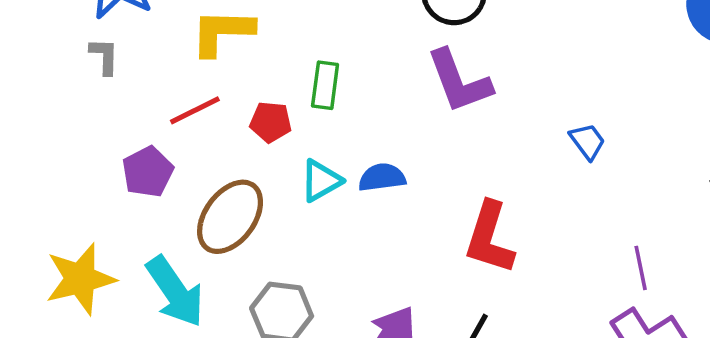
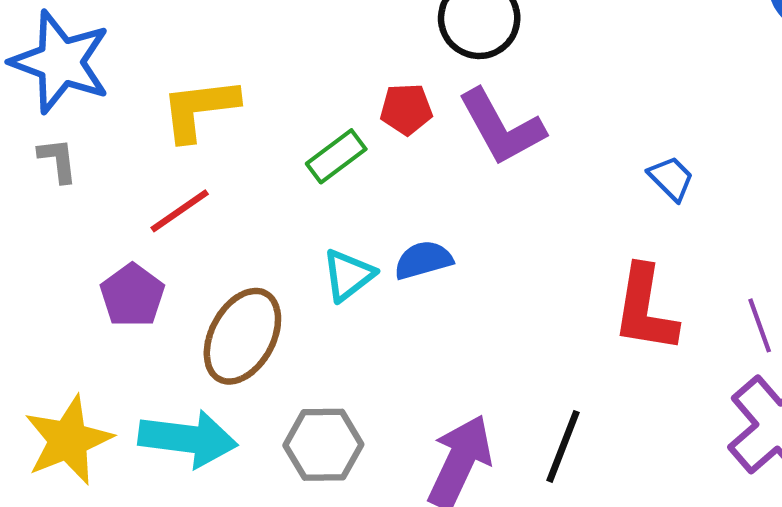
green rectangle: (325, 85) -> (336, 156), turned 54
red pentagon: (271, 122) -> (406, 109), moved
red L-shape: (489, 238) -> (645, 309), moved
cyan arrow: (175, 292) -> (188, 439), turned -40

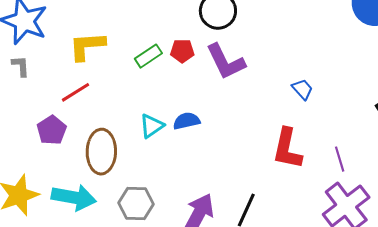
green rectangle: (336, 156) -> (148, 56), moved
brown ellipse: (242, 336) -> (101, 152), turned -30

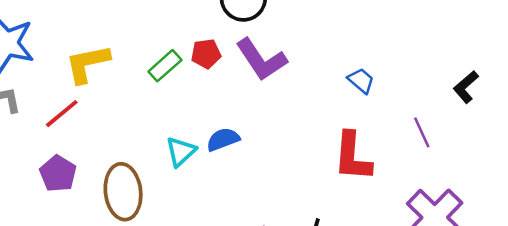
red line: (75, 92) -> (62, 114), moved
purple line: (340, 159) -> (422, 132), moved

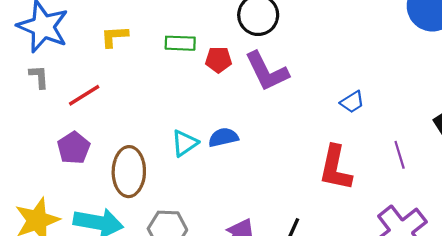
yellow L-shape: (87, 64) -> (114, 36), moved, size x0.7
green rectangle: (165, 66) -> (180, 43), moved, turned 36
blue trapezoid: (361, 81) -> (352, 102), turned 100

